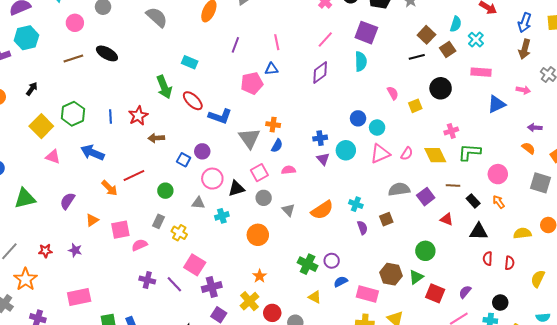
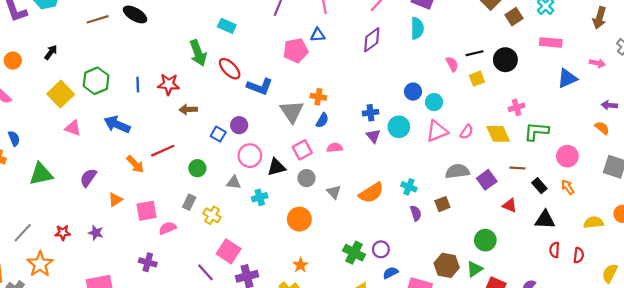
black line: (417, 57) -> (475, 53), moved
red star: (138, 116) -> (169, 84), turned 30
purple cross: (147, 280) -> (148, 262), moved

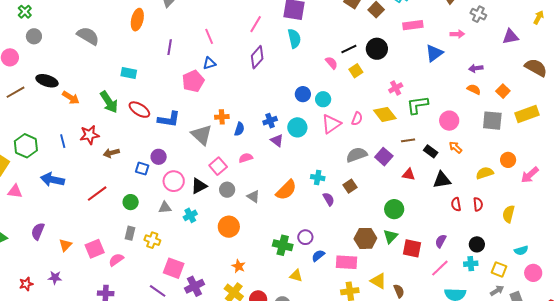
blue semicircle: (322, 120) -> (239, 129), moved
orange arrow: (135, 164) -> (71, 98), moved

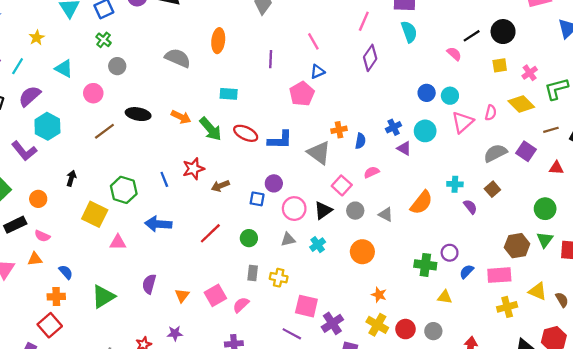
orange ellipse: (137, 20) -> (218, 41), moved
yellow square: (356, 71) -> (500, 65), moved, turned 32
orange arrow: (71, 98) -> (181, 117), moved

